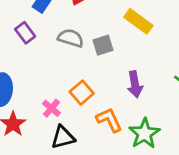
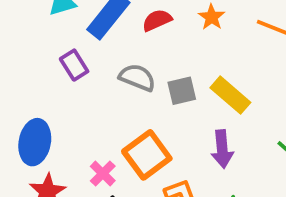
yellow rectangle: (138, 21) -> (230, 95), moved
orange square: (82, 93) -> (147, 155), size x1.4

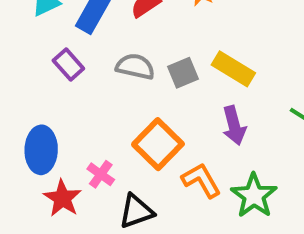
pink cross: (103, 173) -> (101, 174), moved

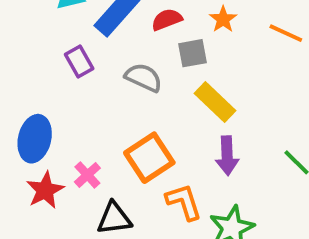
yellow rectangle: (233, 69) -> (215, 102), moved
gray square: (183, 73) -> (193, 53), moved

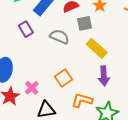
orange square: (149, 158) -> (64, 78), size x0.7
orange L-shape: (184, 202) -> (82, 100), turned -55

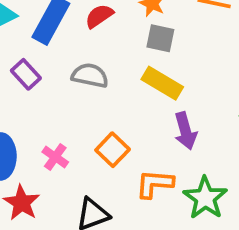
gray square: (84, 23) -> (160, 38), moved, turned 35
pink cross: (32, 88) -> (55, 157), moved

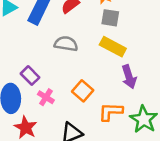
purple rectangle: (26, 74) -> (30, 76), moved

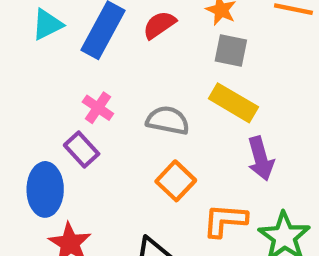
gray semicircle: (66, 44) -> (168, 120), moved
pink cross: (46, 97) -> (98, 108), moved

